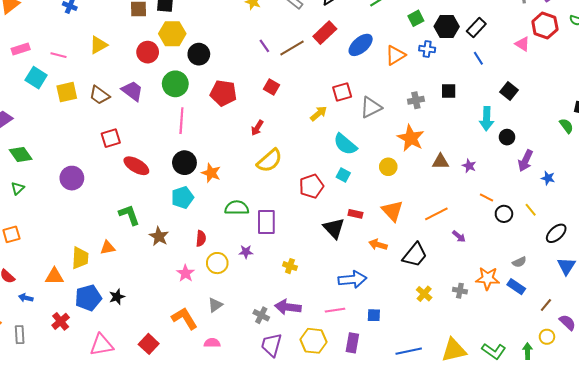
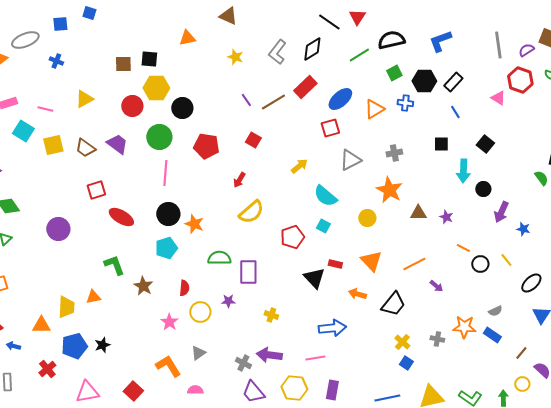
black square: (449, 91) -> (441, 144), moved
red square: (342, 92) -> (330, 128), moved
blue square: (374, 315) -> (406, 363), moved, turned 32
purple trapezoid: (272, 345) -> (253, 392), turned -55

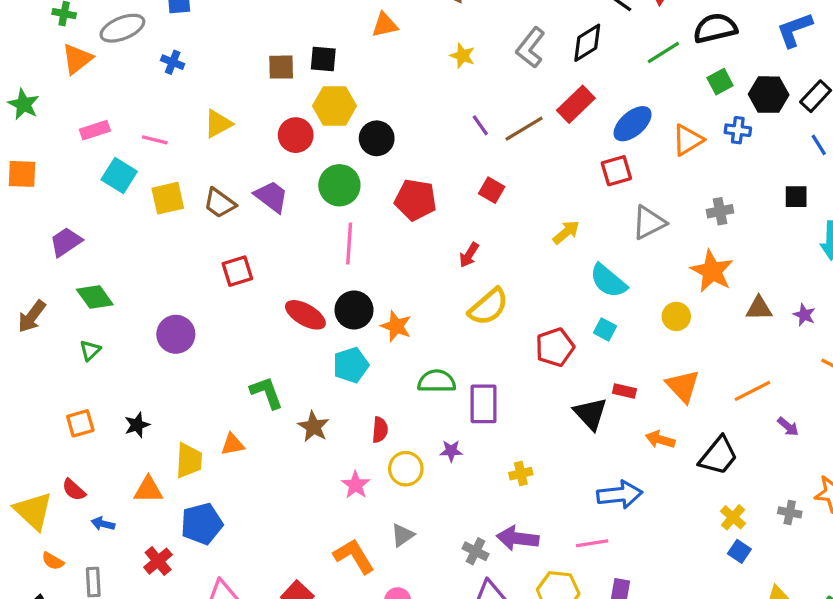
red ellipse: (121, 217) -> (305, 315), moved
yellow cross: (271, 315) -> (521, 474), turned -32
black star: (102, 345) -> (137, 425), moved

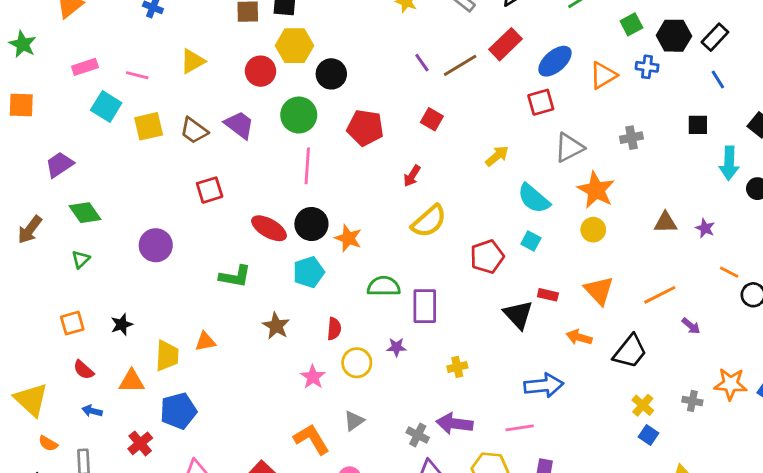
orange star: (712, 271) -> (596, 190), moved
green L-shape: (267, 393) -> (235, 276), moved, turned 120
red semicircle: (74, 490) -> (84, 370), moved

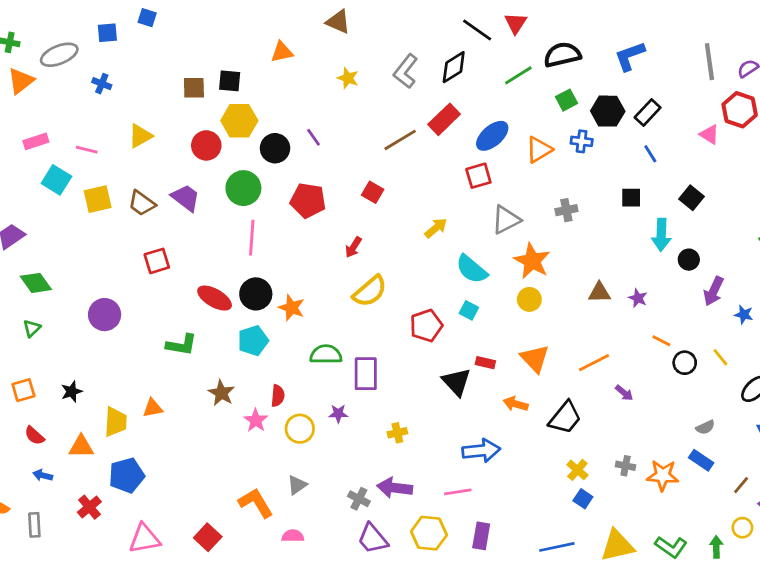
purple line: (422, 63) -> (314, 137), moved
pink star: (313, 377) -> (256, 420), moved
orange star: (731, 384) -> (663, 475), moved

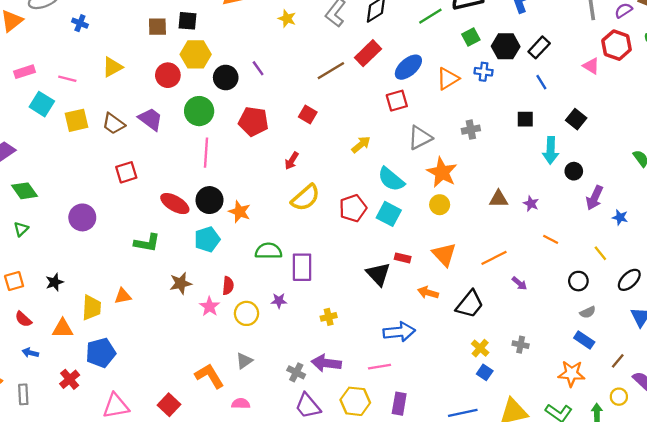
cyan square: (469, 310) -> (389, 214), size x1.5
red pentagon: (426, 326) -> (353, 208), moved
black circle: (685, 363) -> (578, 281), moved
brown star: (221, 393) -> (181, 283), turned 30
orange star: (663, 475) -> (571, 374), moved

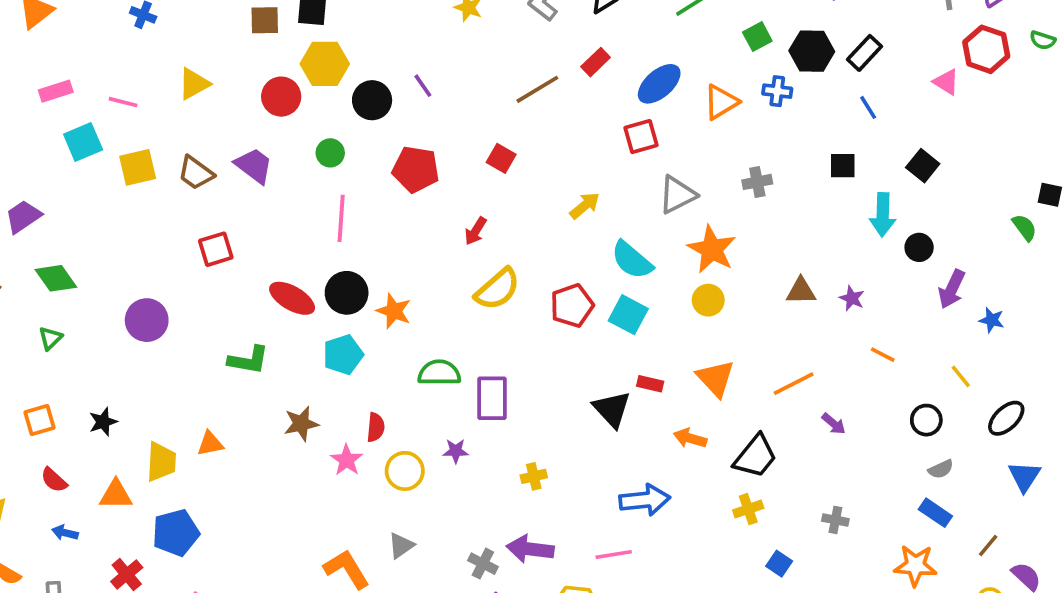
red rectangle: (368, 53) -> (596, 62), size x0.7
cyan square: (42, 104) -> (83, 142), turned 35
green circle: (199, 111) -> (330, 153), size x0.6
yellow cross: (480, 348) -> (748, 509), moved, turned 30

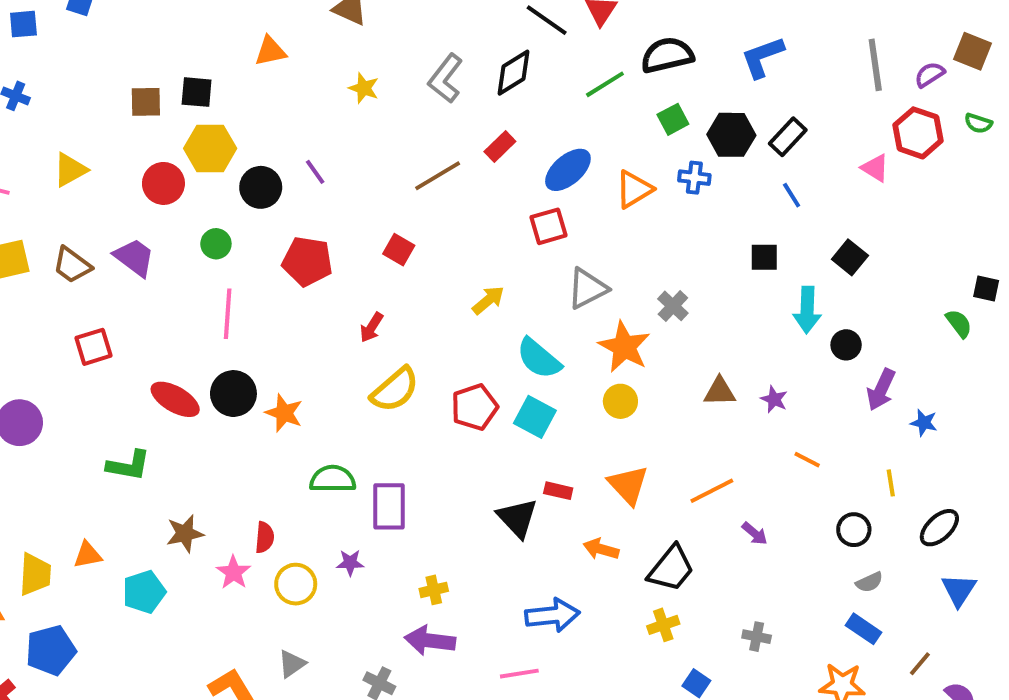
gray cross: (757, 182) -> (673, 306), moved, turned -36
cyan pentagon: (343, 355) -> (144, 592), moved
yellow line: (961, 376) -> (891, 483), turned 30
purple arrow: (530, 549) -> (430, 640), moved

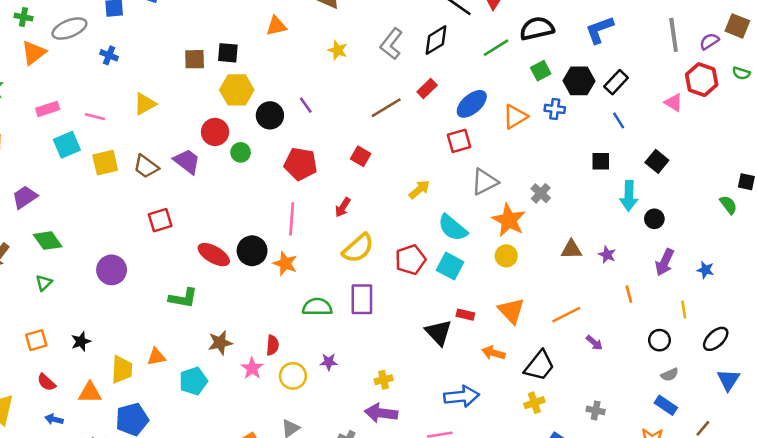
red circle: (163, 183) -> (215, 132), moved
pink line: (228, 314) -> (292, 219), moved
purple arrow: (881, 390) -> (665, 262), moved
orange line: (807, 460) -> (629, 294), turned 48
purple rectangle: (389, 506) -> (362, 299), moved

